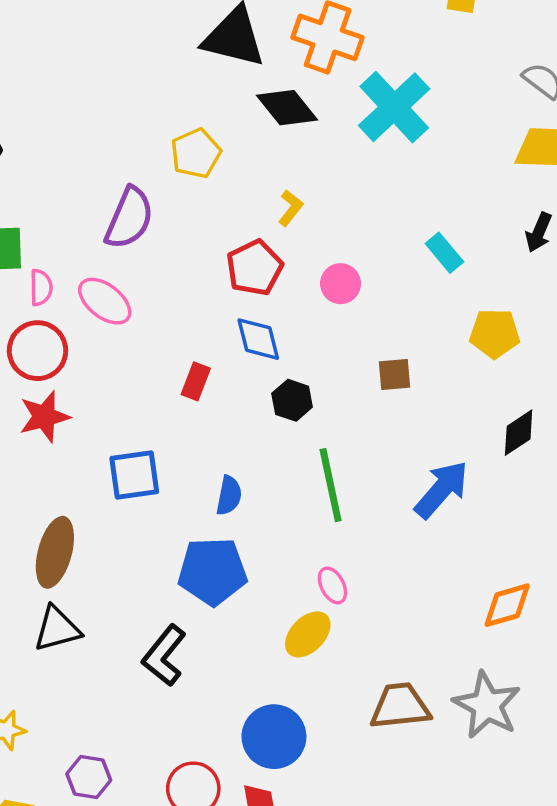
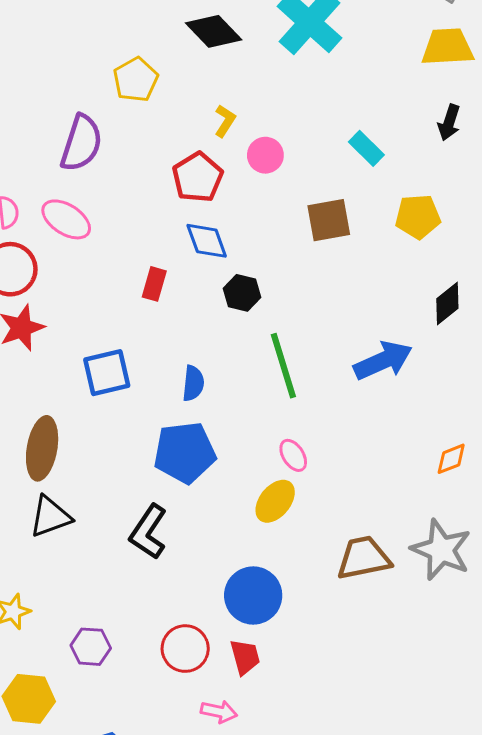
pink circle: (340, 284) -> (265, 155), moved
brown square: (395, 374) -> (329, 220), moved, size x1.4
blue arrow: (441, 489) -> (383, 361), turned 30
orange diamond: (507, 605) -> (451, 459), size x0.7

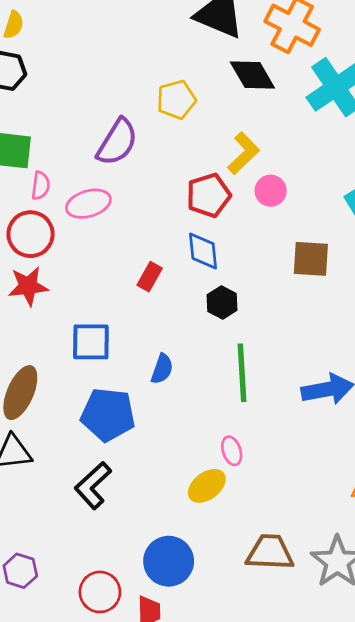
yellow L-shape: (225, 121) -> (243, 153), size x1.5
pink ellipse: (66, 219) -> (88, 204), turned -63
blue pentagon: (185, 452) -> (108, 415), moved

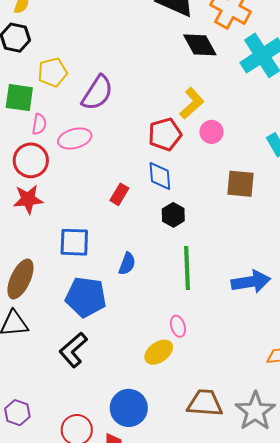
yellow pentagon: (176, 100) -> (53, 72), moved

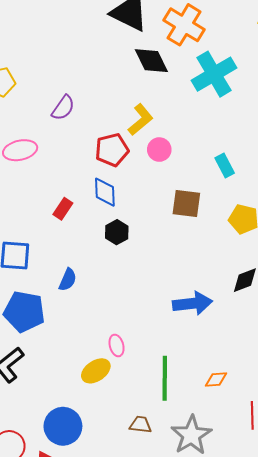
purple semicircle: (97, 93) -> (63, 108), moved, size x0.7
green line: (187, 268) -> (165, 378), moved
brown trapezoid: (205, 403) -> (141, 425), size x0.6

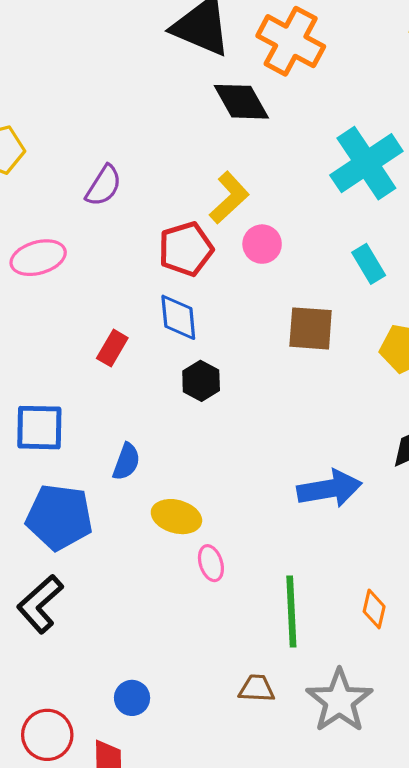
cyan cross: (214, 74) -> (366, 163), moved
yellow ellipse: (96, 371) -> (176, 517), moved, turned 52
orange diamond: (216, 379) -> (374, 609), turned -70
blue circle: (63, 426) -> (132, 698), size x0.6

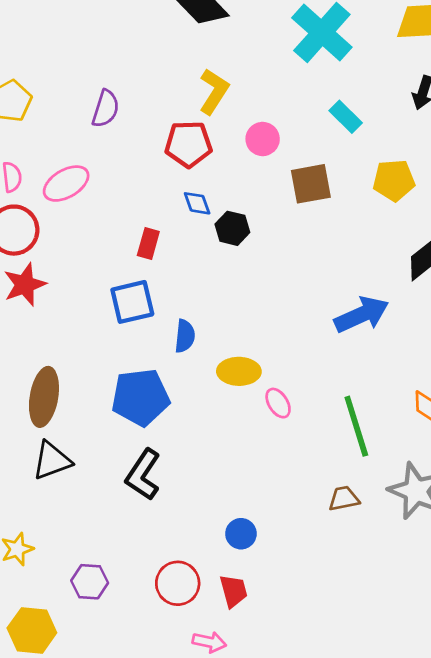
pink circle: (262, 244) -> (263, 139), moved
red pentagon: (186, 249) -> (188, 144), turned 30
blue diamond: (178, 317) -> (197, 203), size x0.7
black hexagon: (201, 381) -> (232, 228), moved
blue square: (39, 428) -> (132, 302), moved

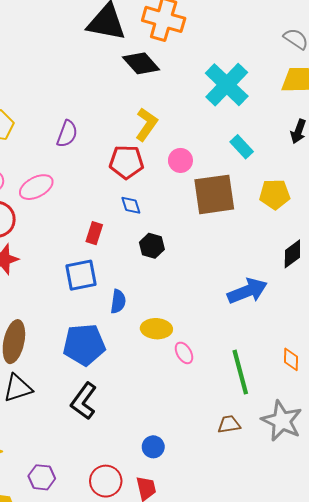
brown square: (311, 184) -> (214, 194), size x1.4
black hexagon: (232, 228) -> (152, 246), moved

